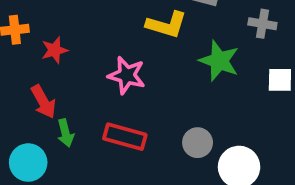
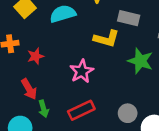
pink star: (127, 75) -> (82, 71), turned 30
red rectangle: (125, 137) -> (81, 110), turned -40

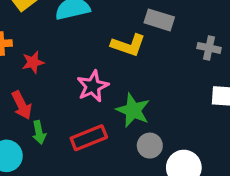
green star: (140, 61) -> (133, 110), moved

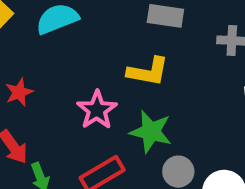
yellow L-shape: (128, 45) -> (148, 72), moved

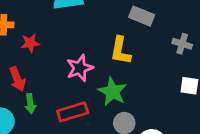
yellow L-shape: (148, 72) -> (120, 51), turned 76

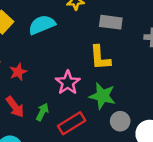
green arrow: (30, 104) -> (42, 112), moved, turned -132

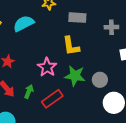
gray circle: (120, 121) -> (100, 80), moved

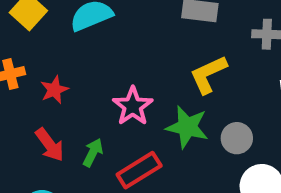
yellow L-shape: (71, 46) -> (208, 74), moved, turned 70

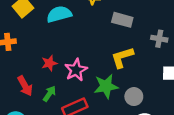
red star: (54, 90) -> (49, 63), moved
green star: (187, 127) -> (106, 86), turned -30

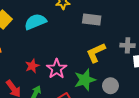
gray cross: (159, 39) -> (128, 45), moved

